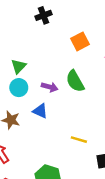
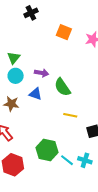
orange square: (80, 41) -> (64, 32), turned -35
green semicircle: (75, 81) -> (62, 87), moved

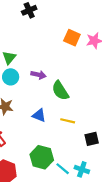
orange square: (64, 32) -> (72, 38), moved
blue triangle: (35, 94) -> (39, 115), moved

